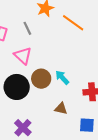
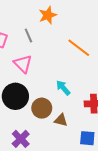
orange line: (73, 23) -> (79, 48), moved
brown circle: (41, 79) -> (42, 108), moved

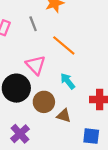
orange line: (79, 48) -> (64, 45), moved
pink triangle: (23, 64) -> (36, 65), moved

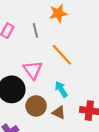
brown triangle: (64, 116) -> (59, 113), moved

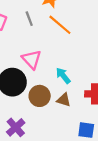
orange line: (62, 55) -> (60, 25), moved

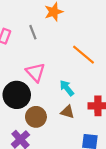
orange line: (60, 25) -> (83, 55), moved
brown circle: (40, 96) -> (36, 117), moved

